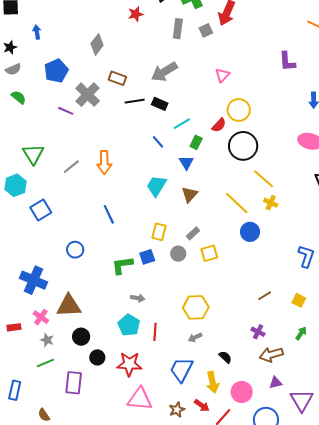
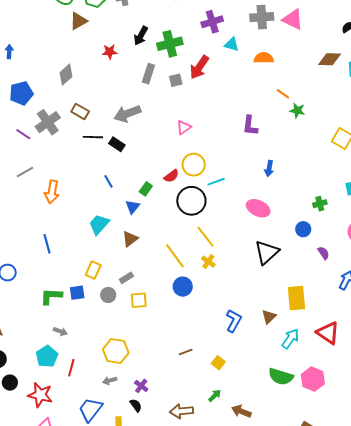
cyan line: (182, 124) -> (216, 182), moved
gray line: (71, 167) -> (25, 172), moved
purple cross: (258, 332) -> (141, 386), moved

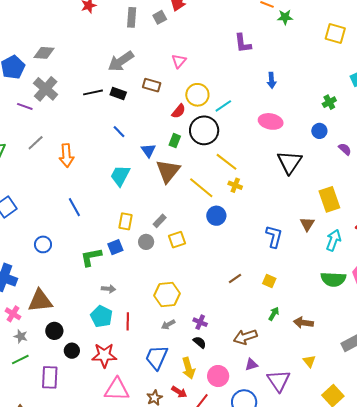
gray diamond: (66, 75) -> (44, 53), moved, turned 60
brown rectangle: (80, 112) -> (152, 85), moved
green rectangle: (146, 189) -> (175, 141), moved
brown triangle: (130, 239) -> (168, 171), moved, size x1.5

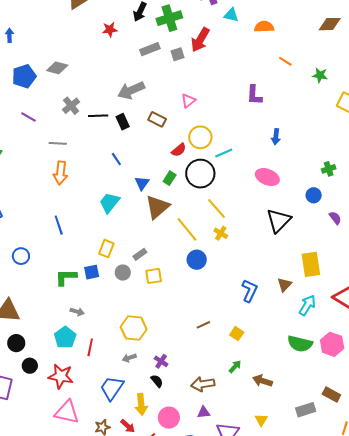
gray rectangle: (132, 17) -> (150, 49), turned 54
green star: (285, 17) -> (320, 75), moved
gray cross: (46, 89) -> (71, 106), moved, size x0.7
black rectangle: (118, 94) -> (123, 122), turned 35
gray line: (36, 143) -> (58, 143), moved, turned 36

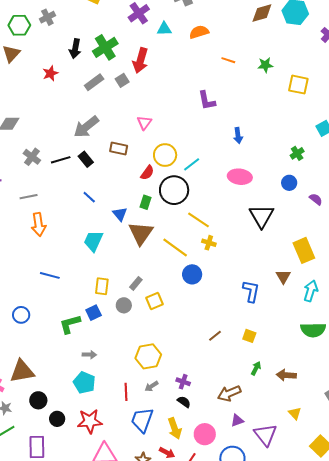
blue line: (59, 225) -> (50, 275), turned -42
red line: (90, 347) -> (126, 392), moved

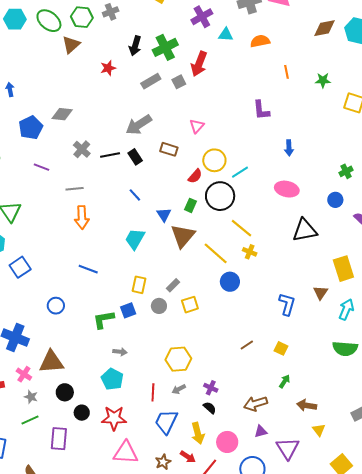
orange line: (228, 60) -> (286, 72), turned 56
black triangle: (262, 216) -> (305, 230), turned 44
brown arrow: (286, 375) -> (307, 405), moved

